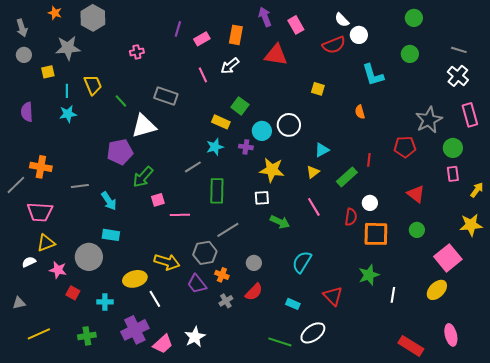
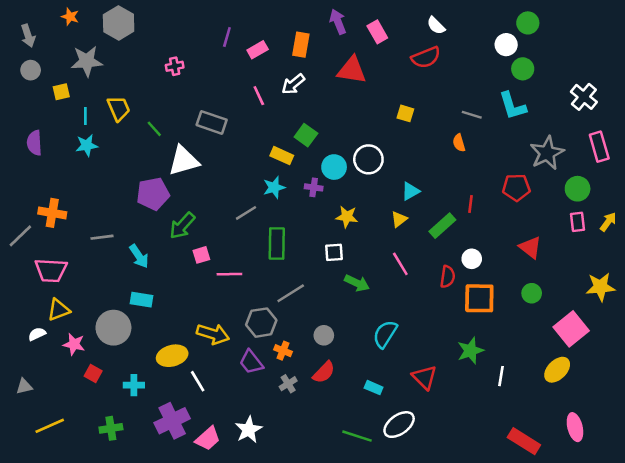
white circle: (359, 35) -> (506, 45), moved
gray line: (459, 50) -> (472, 115), moved
cyan L-shape: (373, 75) -> (513, 106), moved
yellow star: (272, 170) -> (347, 217), size x0.7
yellow arrow: (477, 190) -> (608, 222), moved

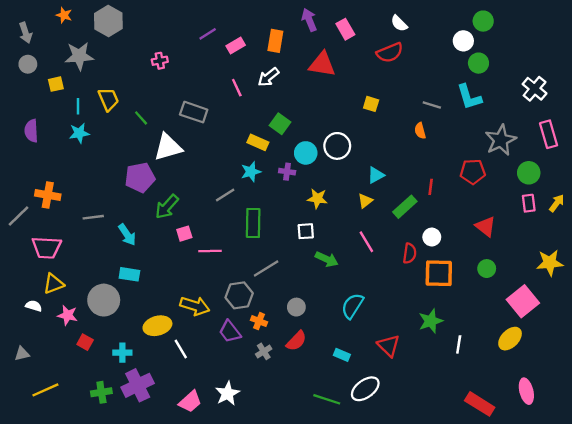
purple line: (227, 37) -> (208, 34), turned 42
white semicircle: (37, 334) -> (34, 306), turned 42
purple cross: (172, 421) -> (138, 385), moved

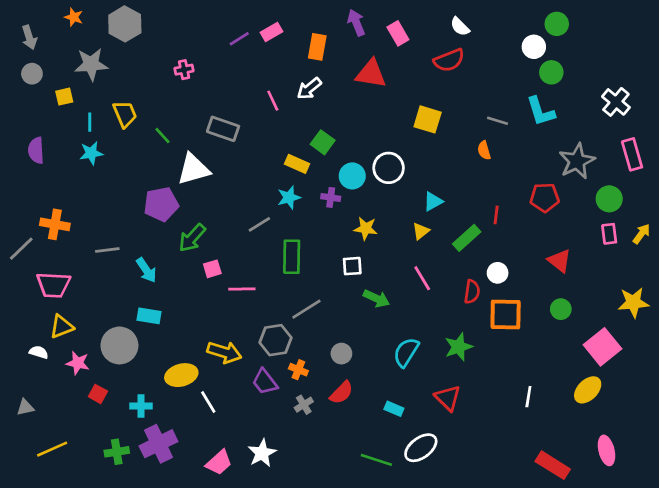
pink rectangle: (236, 46) -> (271, 32), moved
yellow square: (371, 104) -> (428, 119), size x1.5
green star: (431, 321) -> (459, 347), moved

